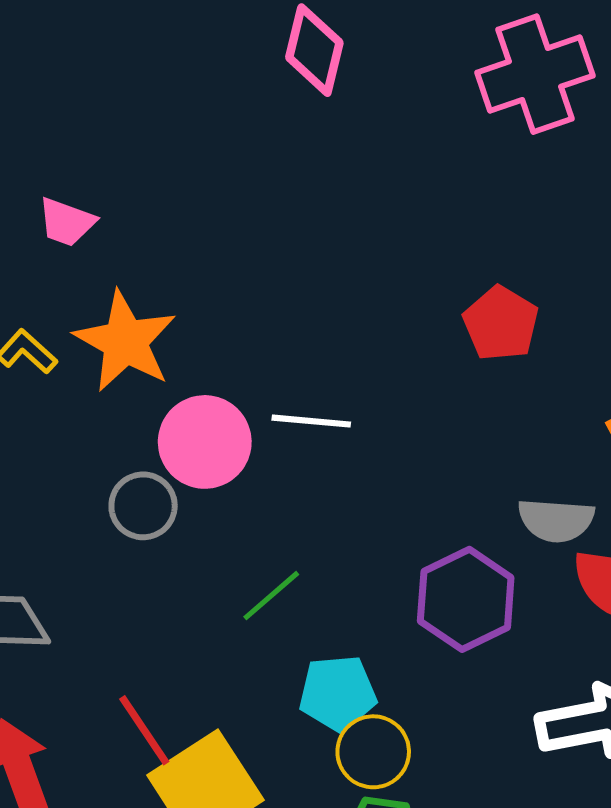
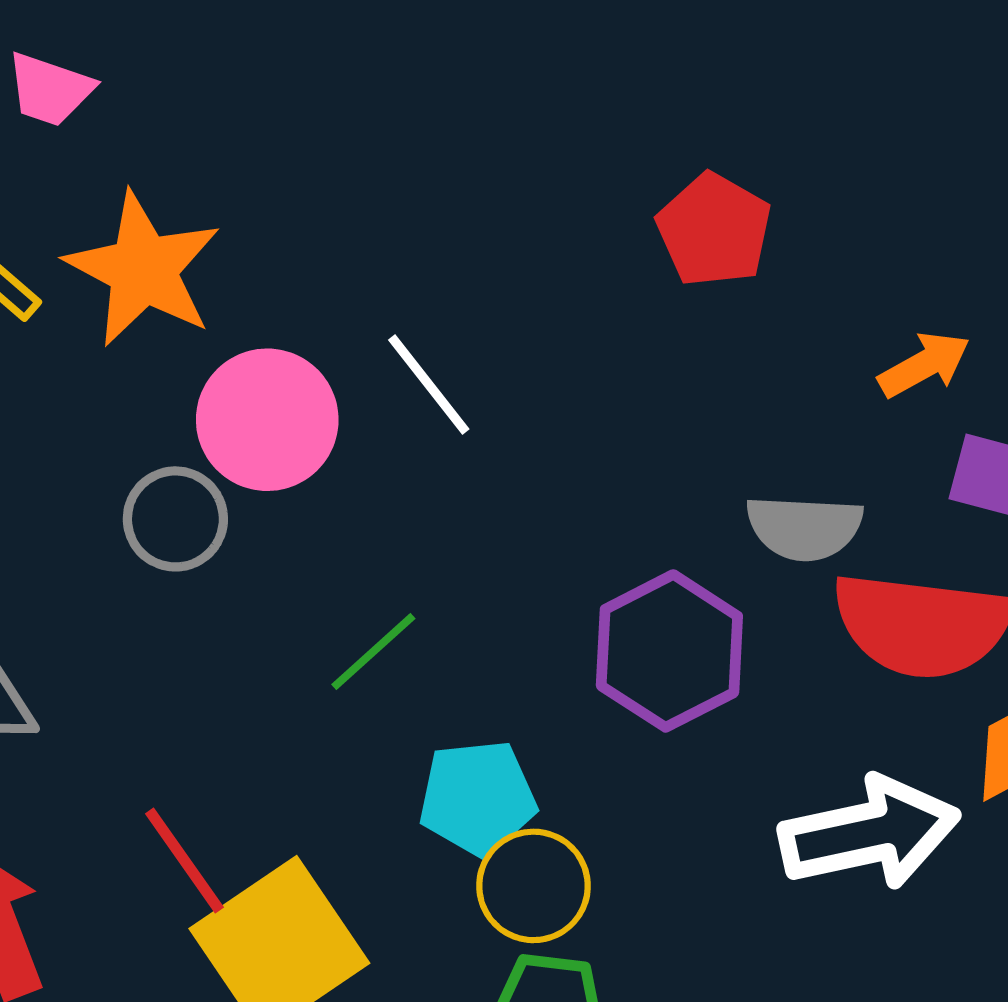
white line: (311, 421) -> (429, 385), turned 48

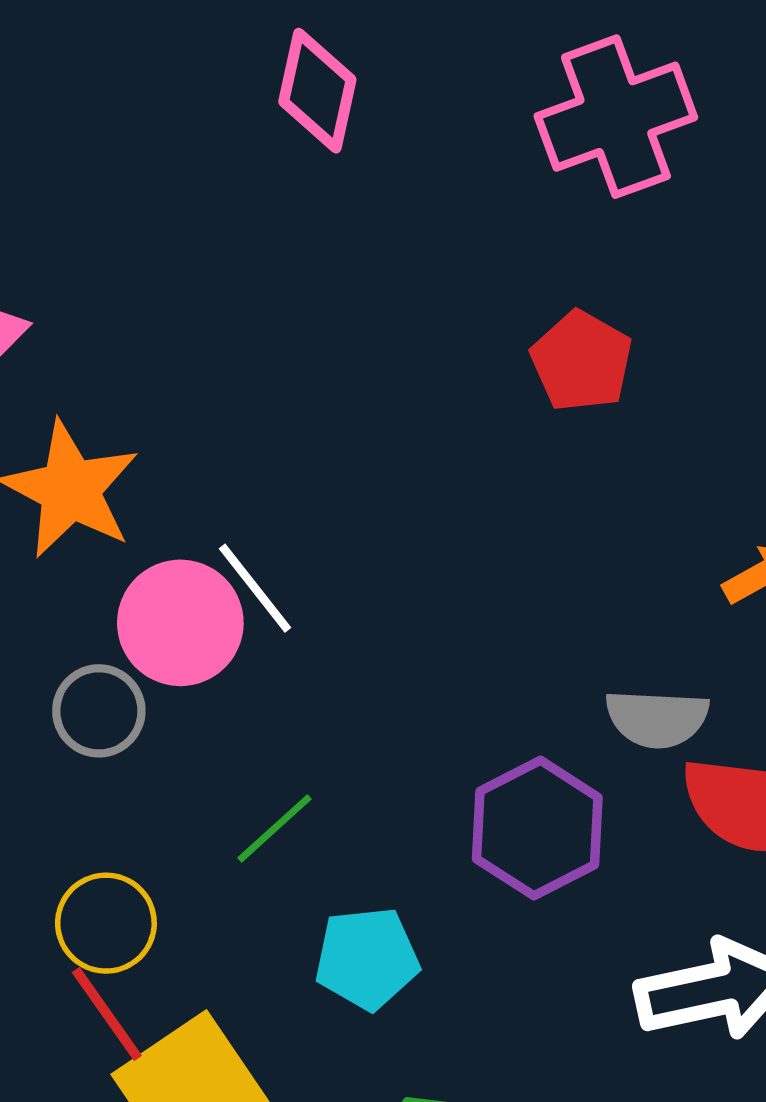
red pentagon: (714, 230) -> (582, 361), moved
white line: (429, 385) -> (255, 588), moved
yellow circle: (534, 886) -> (106, 923), moved

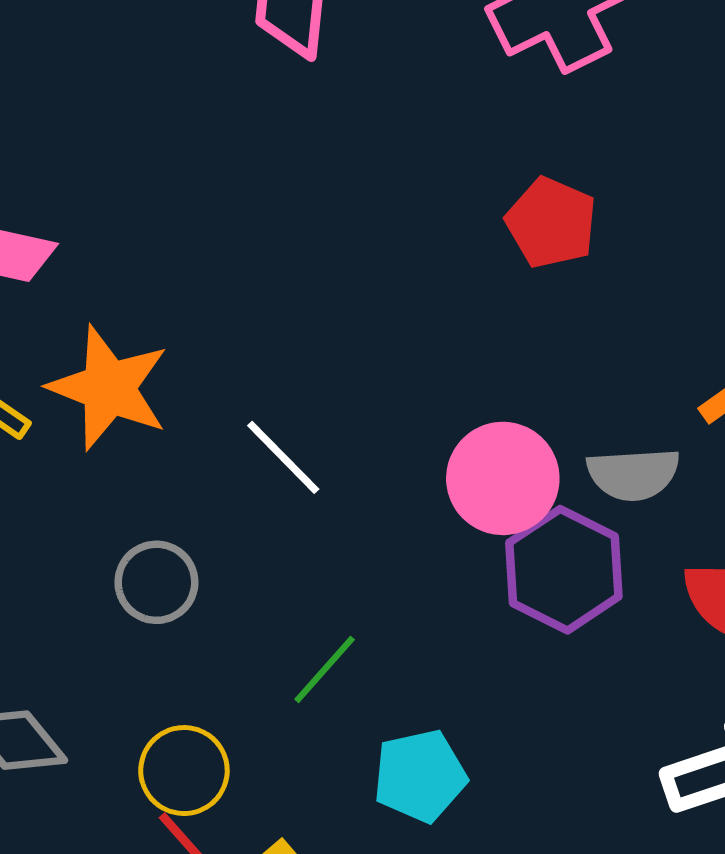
pink circle: (180, 623) -> (503, 478), moved
gray semicircle: (657, 719) -> (633, 474), moved
purple hexagon: (537, 828) -> (564, 570), moved

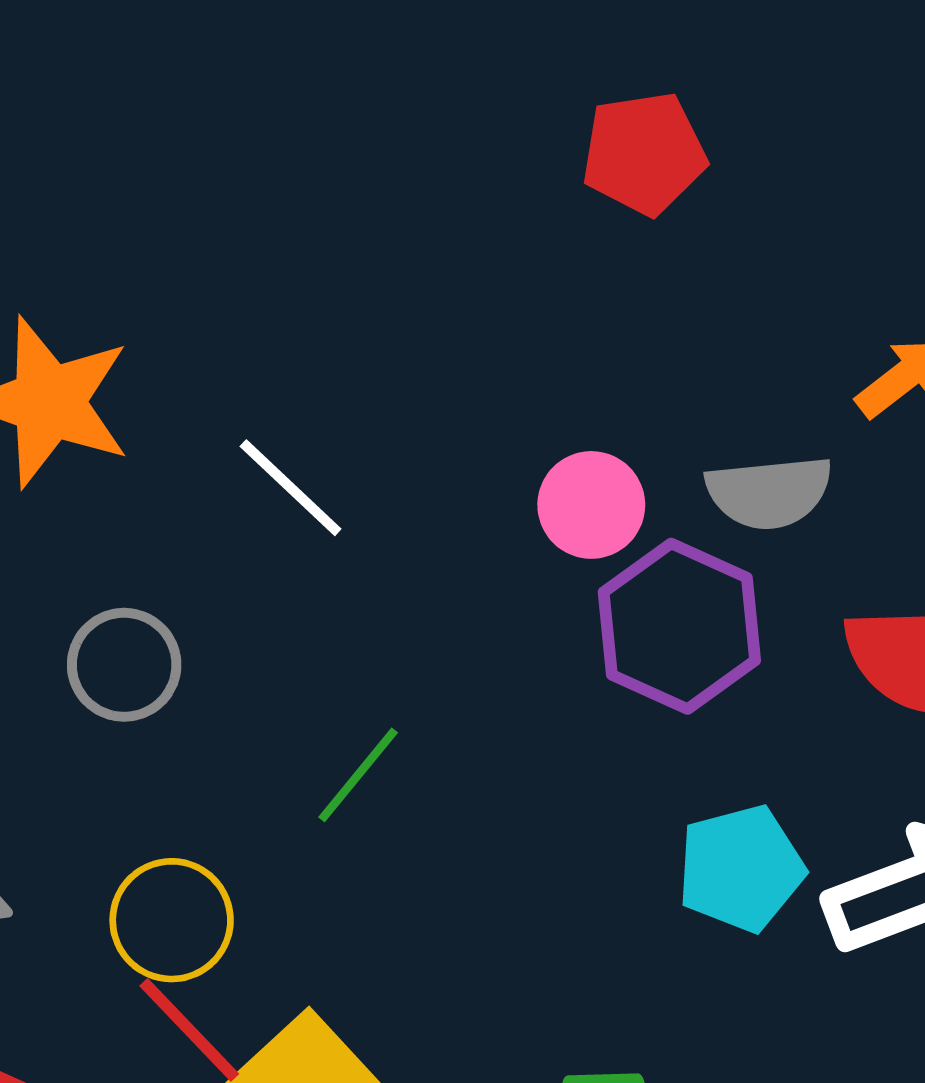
red pentagon: (551, 223) -> (644, 153), turned -30
pink circle: (503, 478) -> (591, 505), size x0.7
cyan pentagon: (420, 776) -> (741, 868), moved

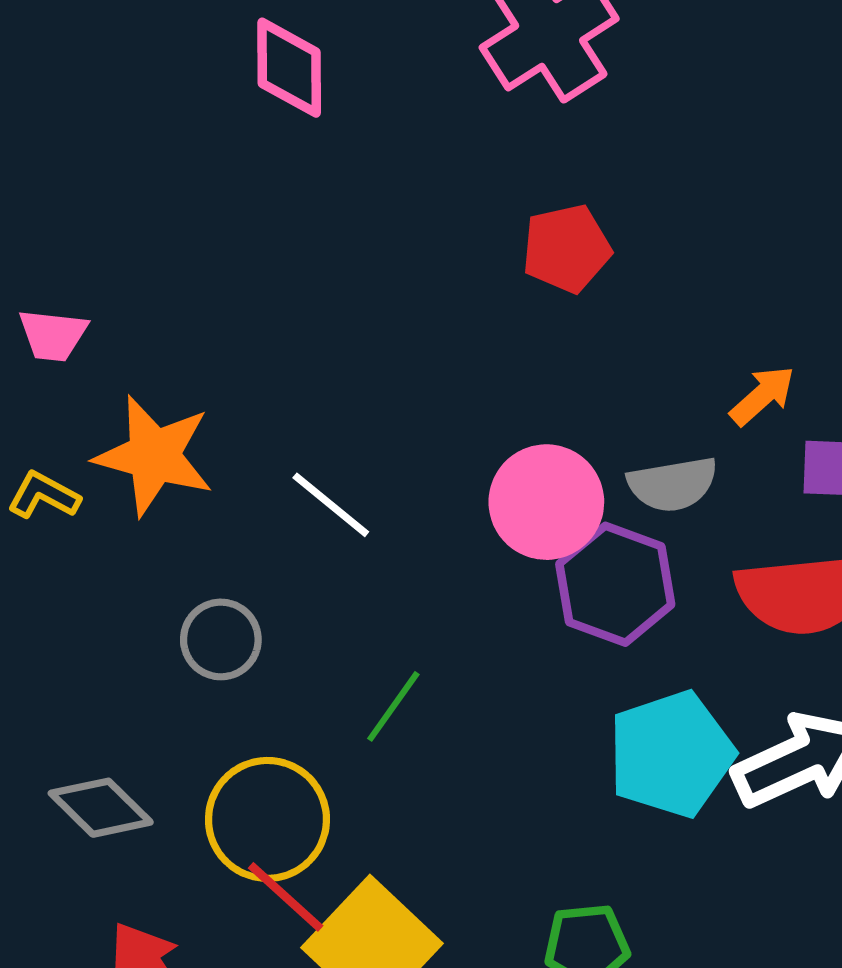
pink circle: (591, 505) -> (546, 502), size x1.5
cyan pentagon: (741, 868) -> (671, 754), size x1.4
yellow circle: (172, 920) -> (267, 819), size x1.4

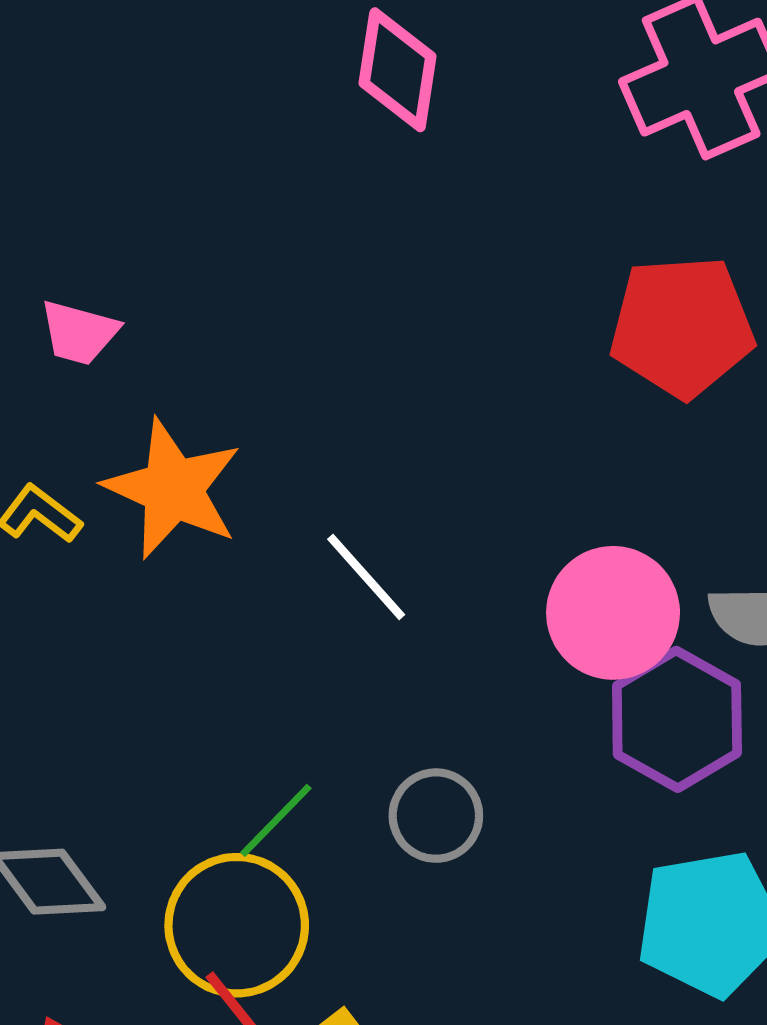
red pentagon: (566, 248) -> (682, 327), size x1.4
gray circle: (221, 639) -> (436, 816), moved
green line: (393, 706) -> (276, 820), moved

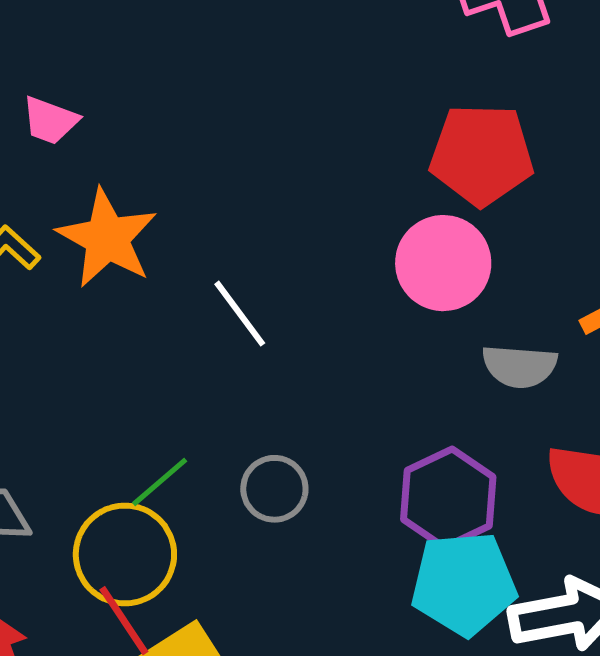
pink circle: (613, 613) -> (443, 263), moved
purple hexagon: (677, 719) -> (448, 498), moved

